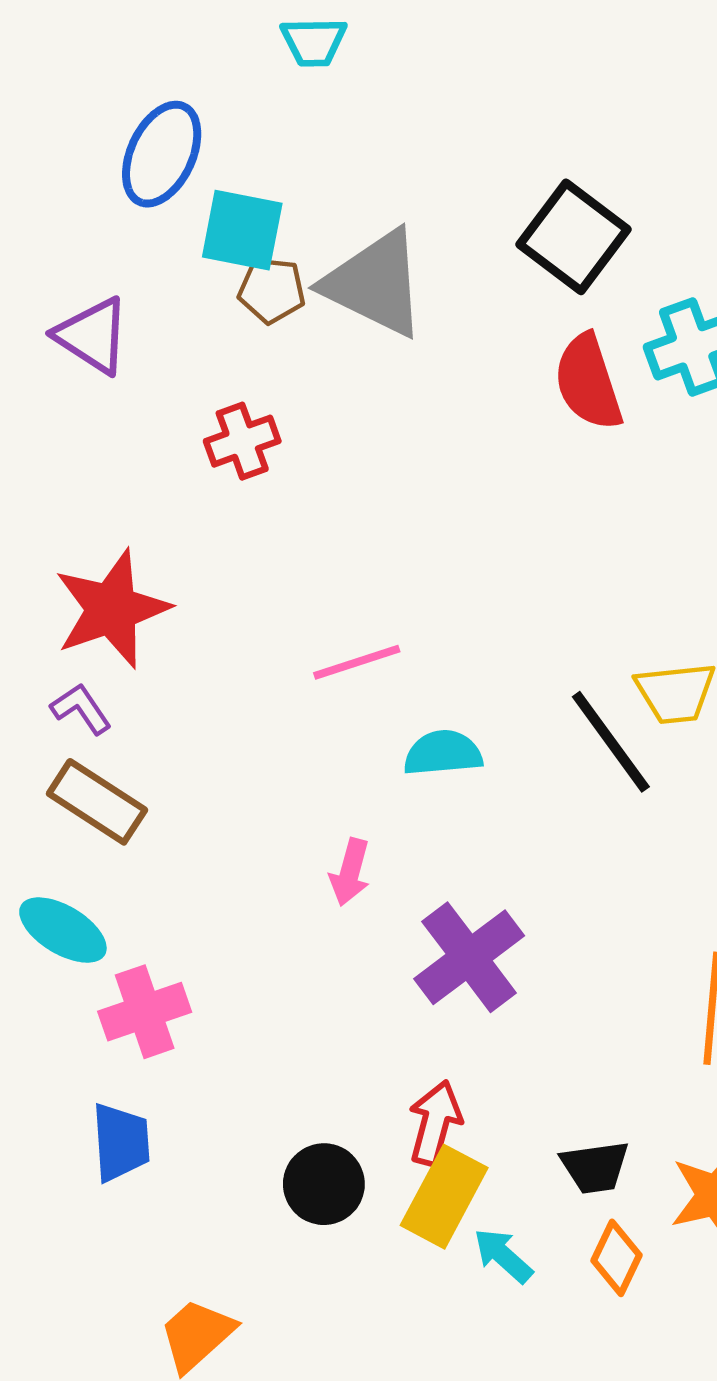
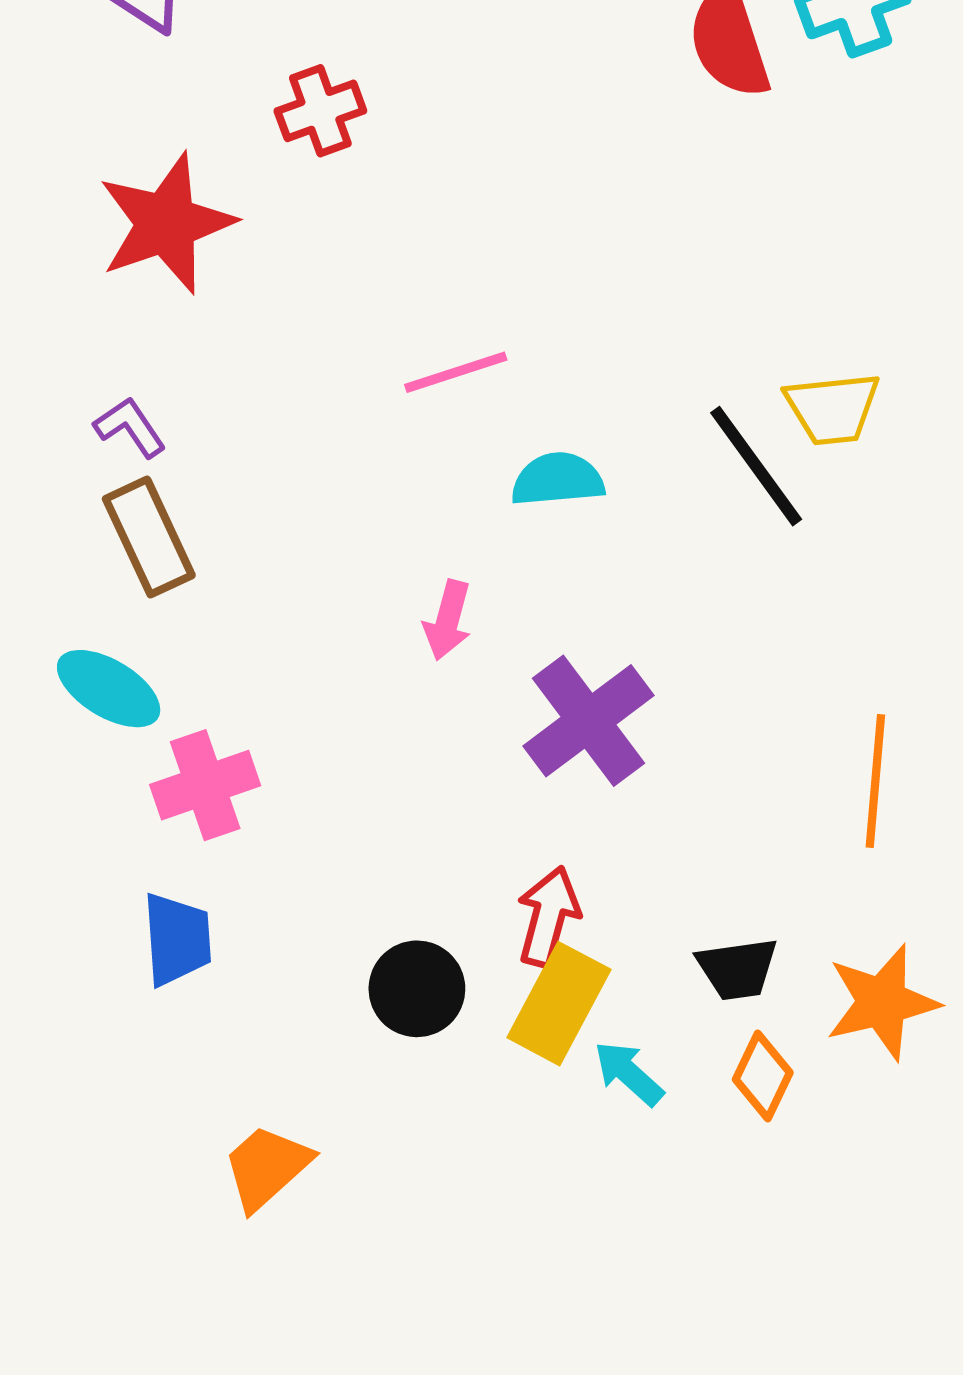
red star: (112, 609) -> (166, 223), moved
brown rectangle: (97, 802) -> (149, 537), turned 32

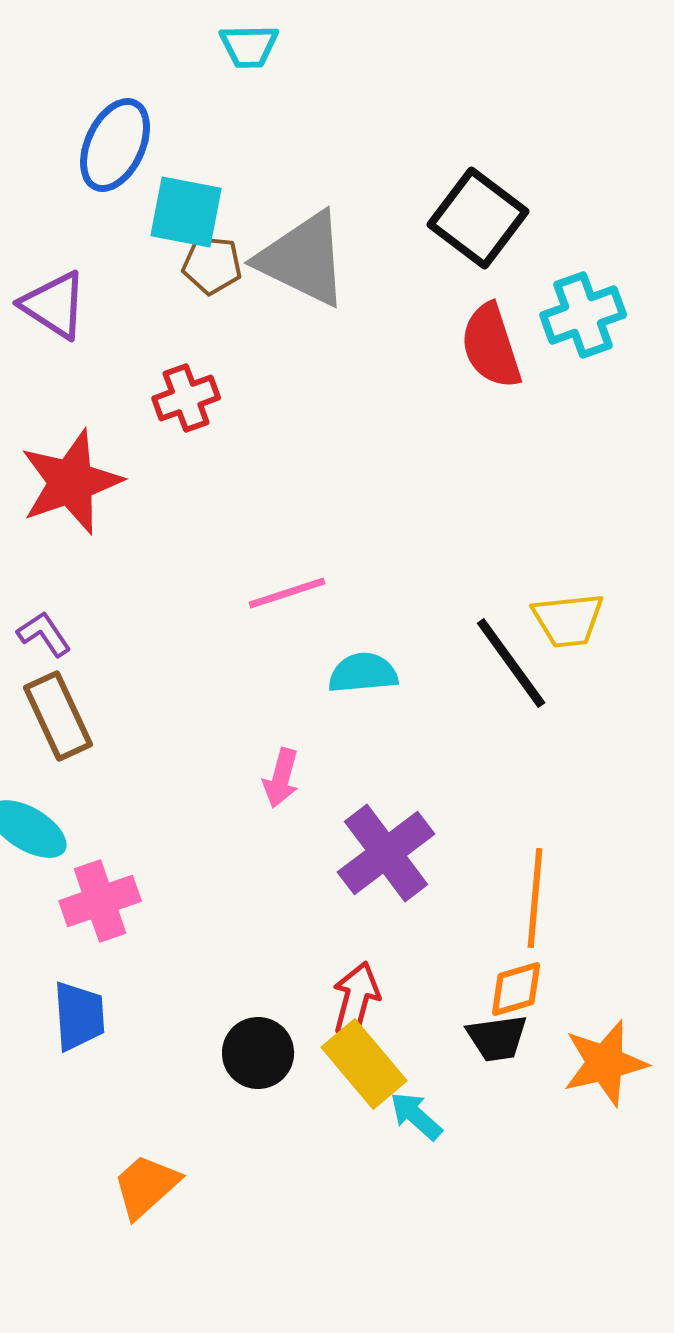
orange line: (875, 781) -> (535, 898), moved
yellow rectangle: (559, 1004) -> (364, 1064), turned -68
orange diamond: (763, 1076) -> (516, 989), moved, turned 48

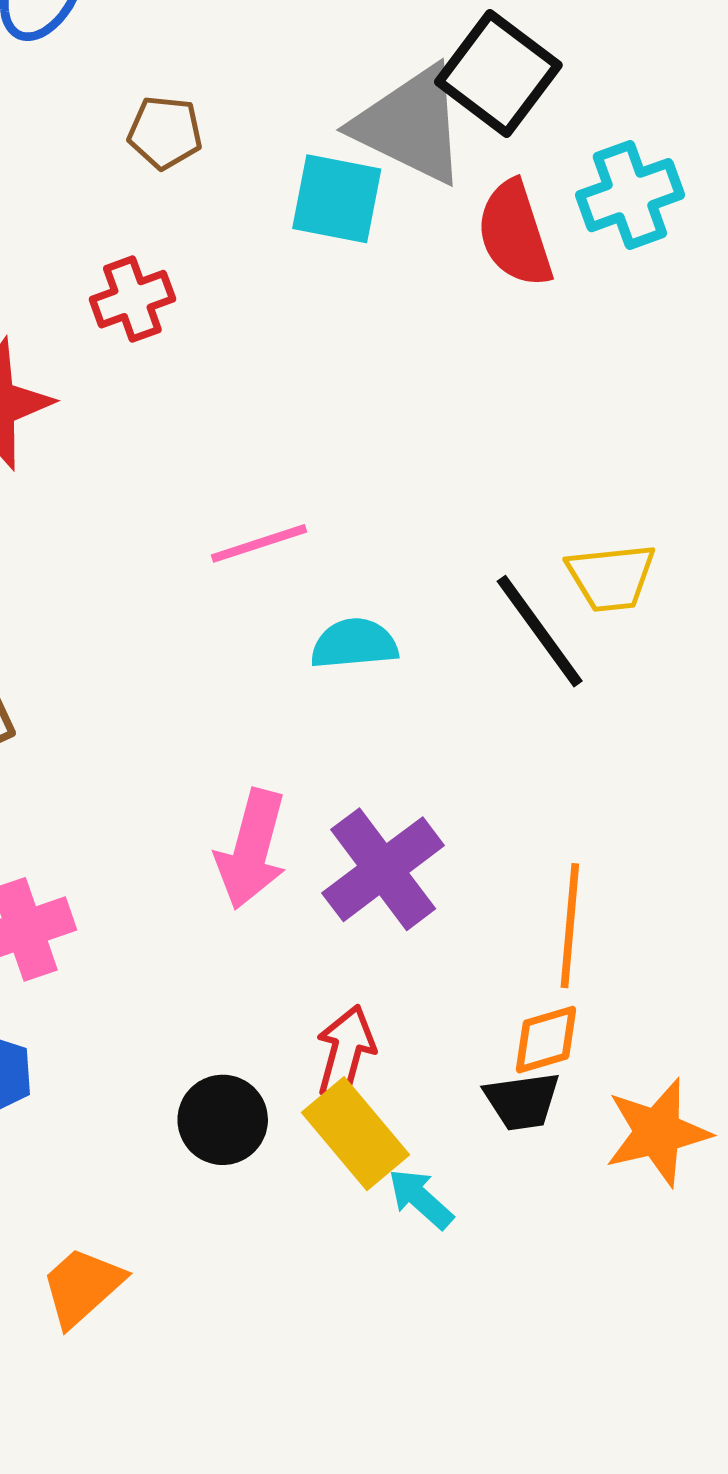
cyan square: (186, 212) -> (337, 199), moved
gray triangle: (303, 259) -> (411, 125), moved
pink arrow: (281, 778) -> (252, 849), moved, size x1.6

